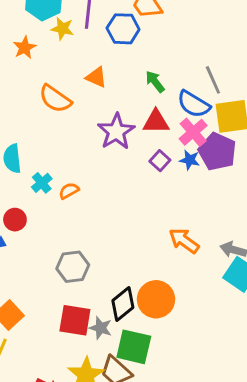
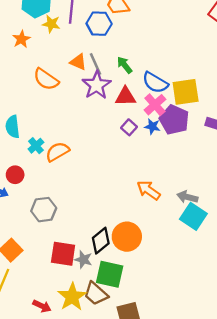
gray line: (213, 80) -> (96, 64), moved
purple star: (116, 132) -> (97, 85), moved
orange semicircle: (69, 191) -> (57, 152), size x1.5
gray hexagon: (73, 267) -> (44, 210), moved

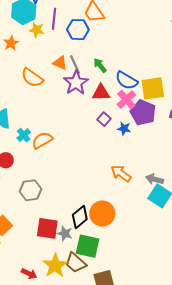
blue star: (152, 127) -> (124, 128), moved

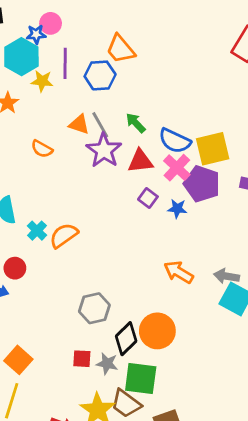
orange semicircle: (32, 78) -> (42, 149), size x0.7
gray hexagon: (30, 190) -> (94, 308), moved
red square: (47, 228) -> (82, 359), size x0.6

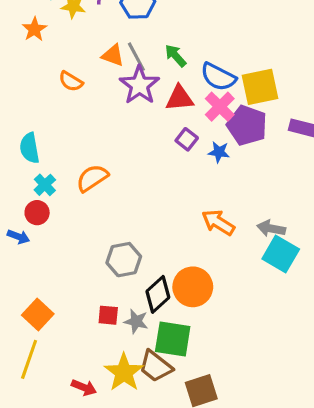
cyan cross: (37, 231) -> (45, 185), moved

